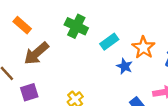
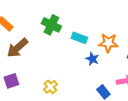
cyan rectangle: (109, 42) -> (79, 38), turned 56
orange star: (143, 47) -> (108, 43), turned -30

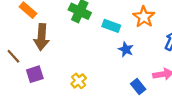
orange star: (108, 43) -> (144, 17), moved, turned 30
brown arrow: (17, 48) -> (42, 37), turned -45

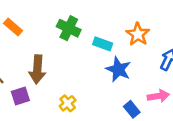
brown arrow: (42, 37) -> (37, 69), moved
blue star: (126, 49) -> (118, 69), size x1.5

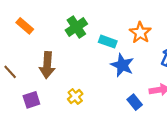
green cross: (69, 28) -> (76, 27), turned 30
purple square: (20, 96) -> (31, 100), moved

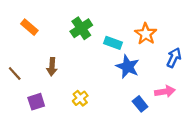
brown arrow: (47, 65) -> (52, 67), size x0.7

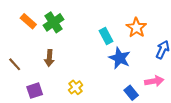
green cross: (81, 28) -> (53, 22), moved
cyan rectangle: (113, 43) -> (106, 36), turned 42

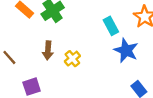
yellow cross: (76, 87) -> (72, 59), moved

